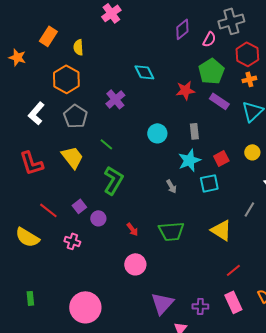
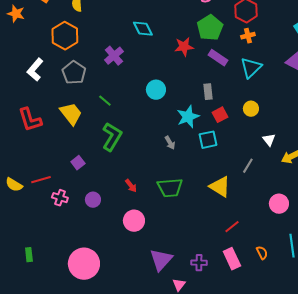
gray rectangle: (194, 131) -> (208, 92), moved
red line: (48, 210) -> (41, 180), moved, turned -54
purple circle: (98, 218) -> (93, 200), moved
yellow semicircle: (27, 237) -> (14, 185), moved, size x0.7
pink cross: (72, 241) -> (60, 198), moved

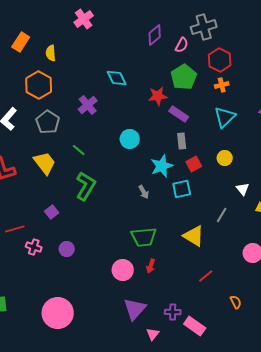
purple rectangle: (218, 58) -> (179, 114), moved
red arrow: (131, 186) -> (151, 266), moved, turned 56
pink circle: (134, 221) -> (123, 270), moved
pink rectangle: (232, 259) -> (195, 326), moved, turned -30

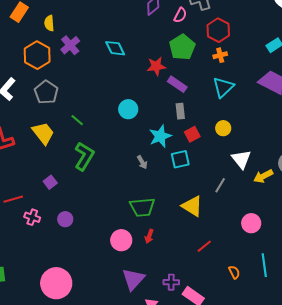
purple cross: (88, 105) -> (70, 45), moved
white triangle: (243, 189) -> (241, 159), size x1.5

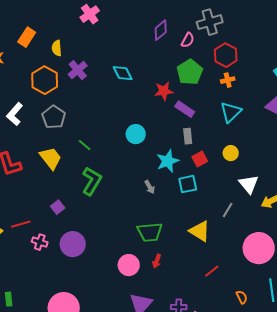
purple circle: (65, 219) -> (73, 244), size x1.6
pink circle: (251, 223) -> (259, 248), size x1.6

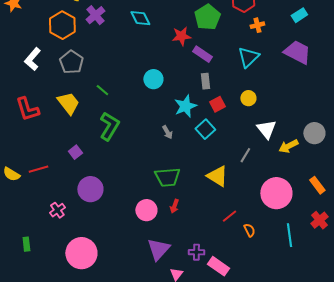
orange cross: (228, 80) -> (257, 25), moved
cyan square: (188, 184) -> (205, 129), turned -30
pink cross: (40, 242) -> (57, 210), moved, turned 35
orange semicircle: (242, 297) -> (249, 230), moved

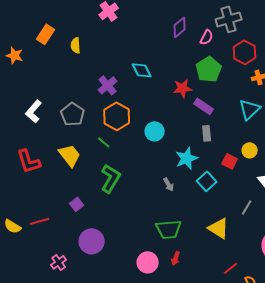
purple cross: (95, 15) -> (108, 85), moved
orange hexagon: (62, 25) -> (117, 116), moved
red square: (217, 104) -> (230, 161), moved, turned -35

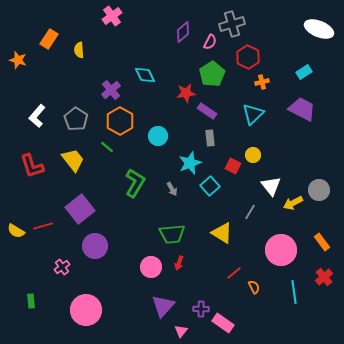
green L-shape: (111, 178) -> (135, 183), moved
purple square: (77, 204) -> (80, 209), size x2.0

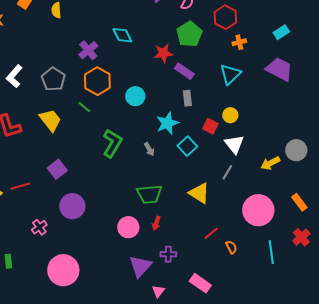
white triangle: (271, 186) -> (234, 144), moved
purple square: (80, 209) -> (57, 169), size x0.7
purple cross: (201, 309) -> (168, 254), moved

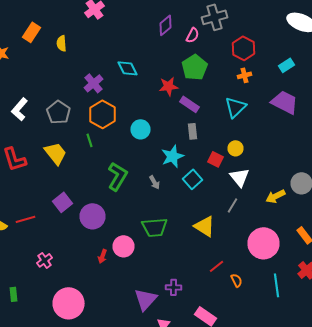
red hexagon: (225, 17) -> (244, 48), moved
green line: (84, 107) -> (90, 140), turned 32
purple circle: (72, 206) -> (92, 216), moved
red arrow: (156, 223) -> (102, 256), moved
pink circle: (128, 227) -> (124, 246), moved

